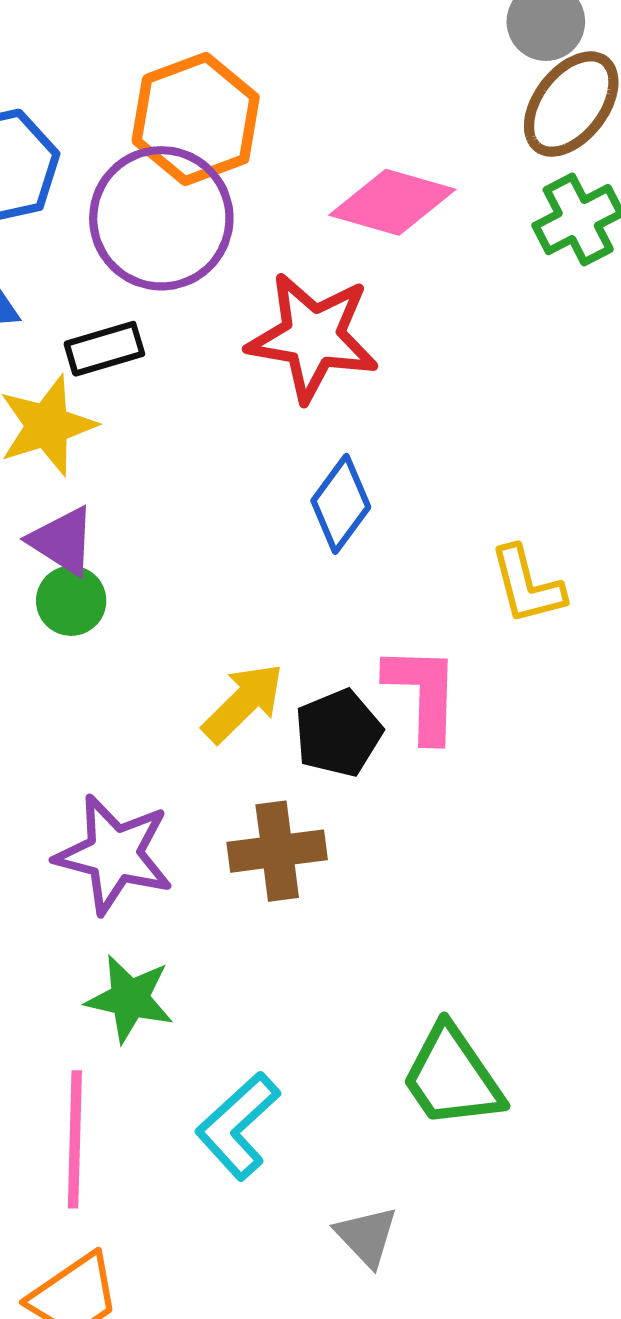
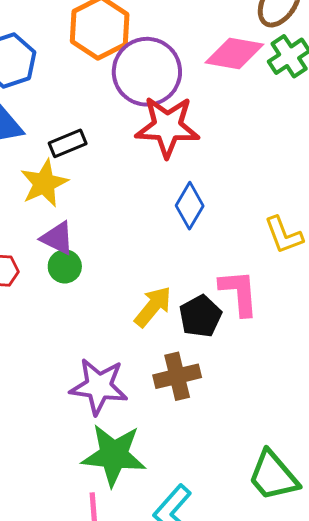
pink diamond: (392, 202) -> (234, 54), moved
purple circle: (161, 218) -> (147, 72), moved
green star: (130, 999) -> (114, 455), size x1.5

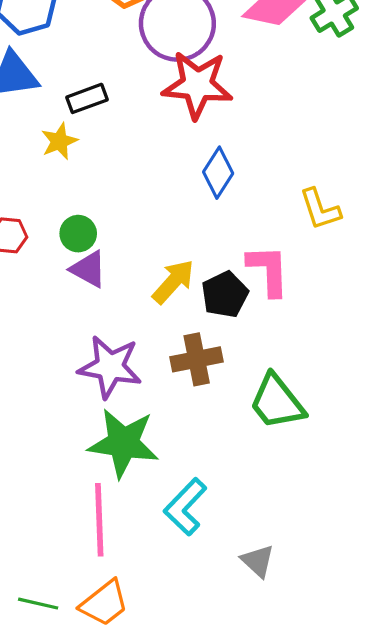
yellow star: (44, 183) -> (59, 141), size x0.7
purple triangle: (57, 238) -> (89, 269), moved
green trapezoid: (273, 476) -> (277, 402), moved

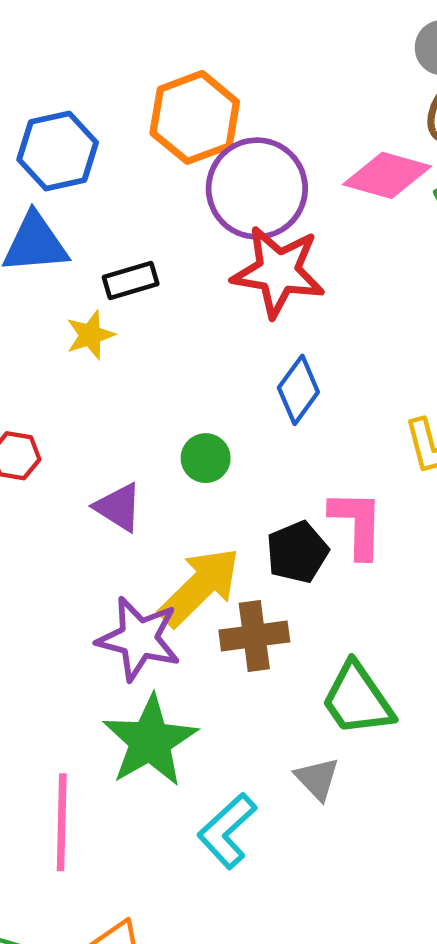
green circle: (78, 234) -> (206, 458), moved
yellow arrow: (173, 282) -> (200, 587), moved, size x1.4
green star: (123, 443) -> (150, 741), turned 30
pink line: (99, 520) -> (62, 822), moved
gray triangle: (258, 561) -> (317, 779), moved

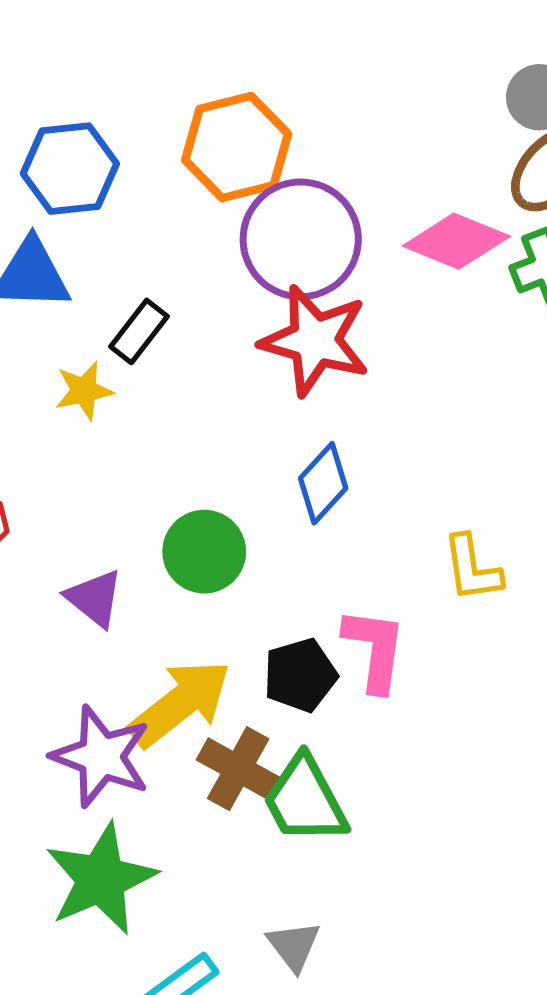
black rectangle: (131, 280) -> (139, 331), turned -42
green circle: (206, 458) -> (204, 552), size x1.4
brown cross: (254, 636) -> (238, 769), turned 30
green trapezoid: (357, 699) -> (305, 800), moved

